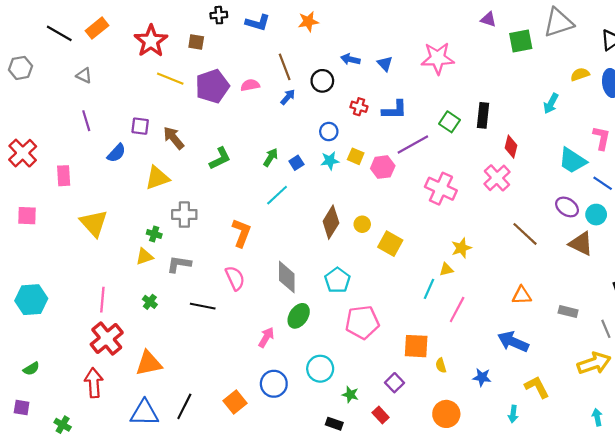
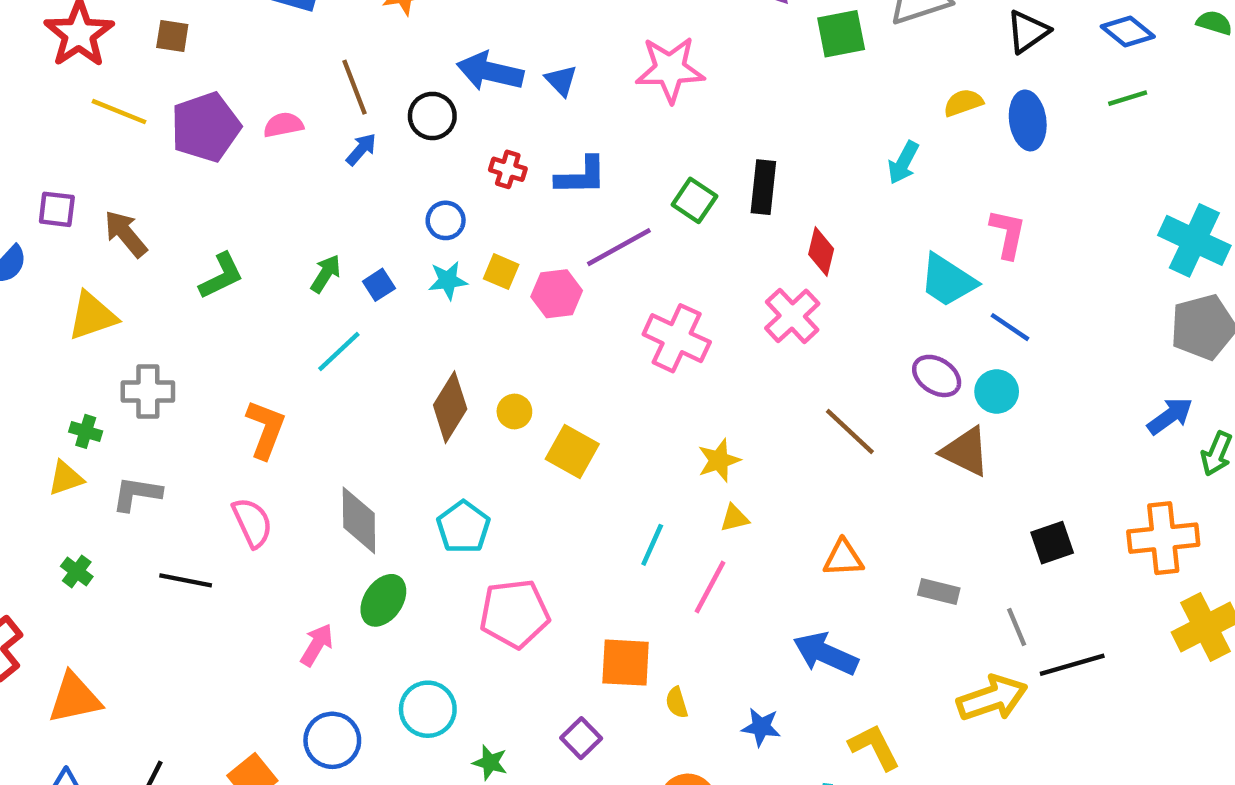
blue arrow: (350, 59) -> (490, 72), size x1.6
yellow triangle: (446, 269) -> (734, 518), moved

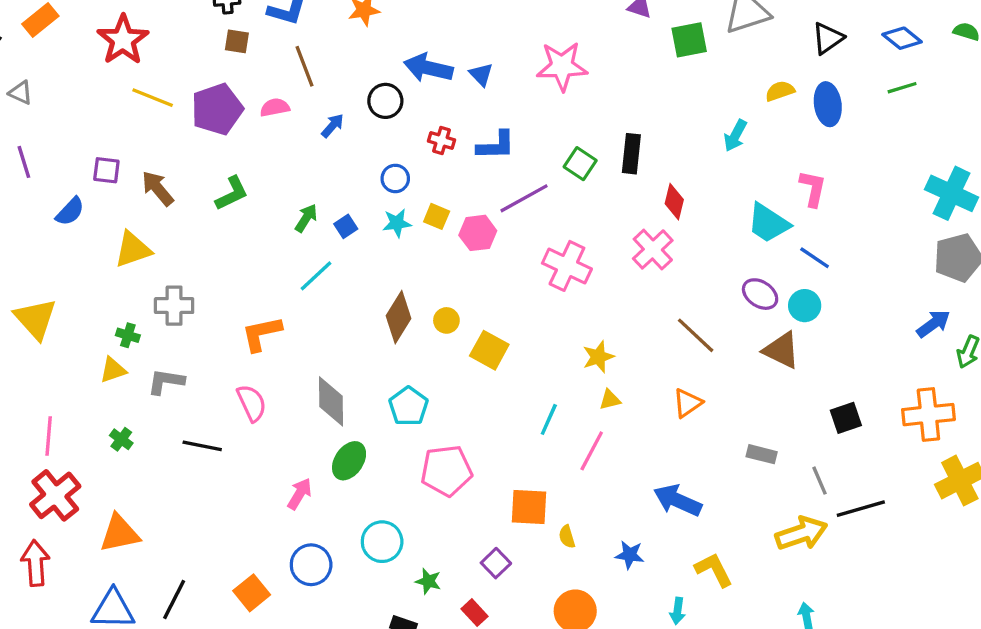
brown square: (172, 36) -> (237, 41), moved
brown line: (354, 87) -> (304, 66), moved
green L-shape: (221, 276) -> (232, 193), moved
orange L-shape: (266, 429) -> (262, 334), turned -123
orange triangle: (843, 558) -> (687, 403), moved, turned -32

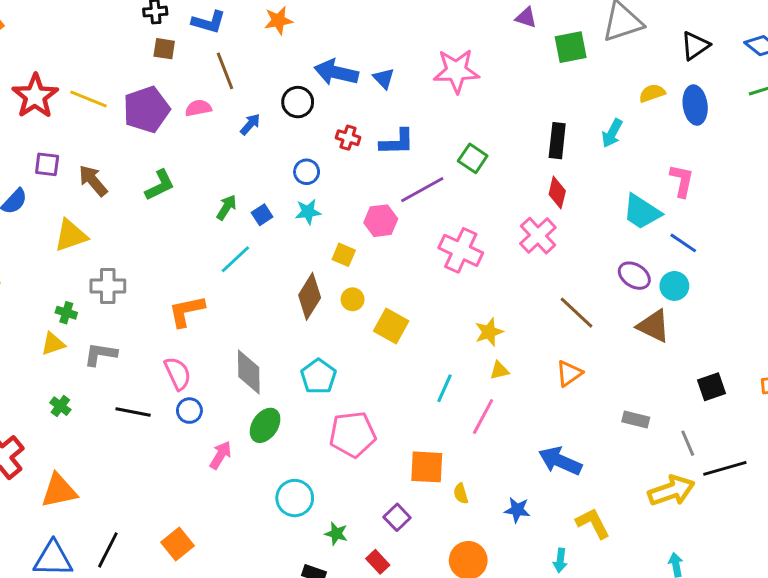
red star: (123, 40) -> (35, 96), moved
black rectangle: (631, 154) -> (557, 141), moved
yellow square: (437, 216) -> (344, 255), moved
blue circle: (311, 565) -> (189, 411), moved, size x0.7

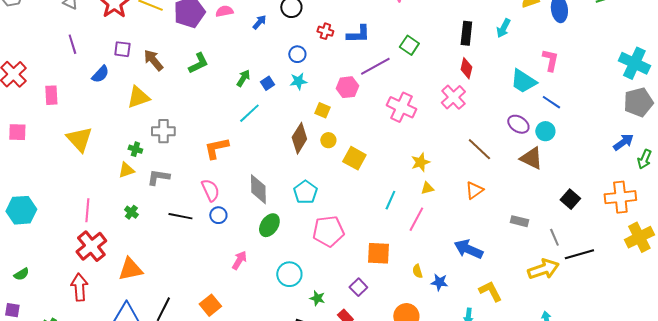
black square: (711, 387) -> (570, 199), turned -30
pink arrow: (221, 455) -> (239, 260), moved
yellow semicircle: (461, 494) -> (417, 271), moved

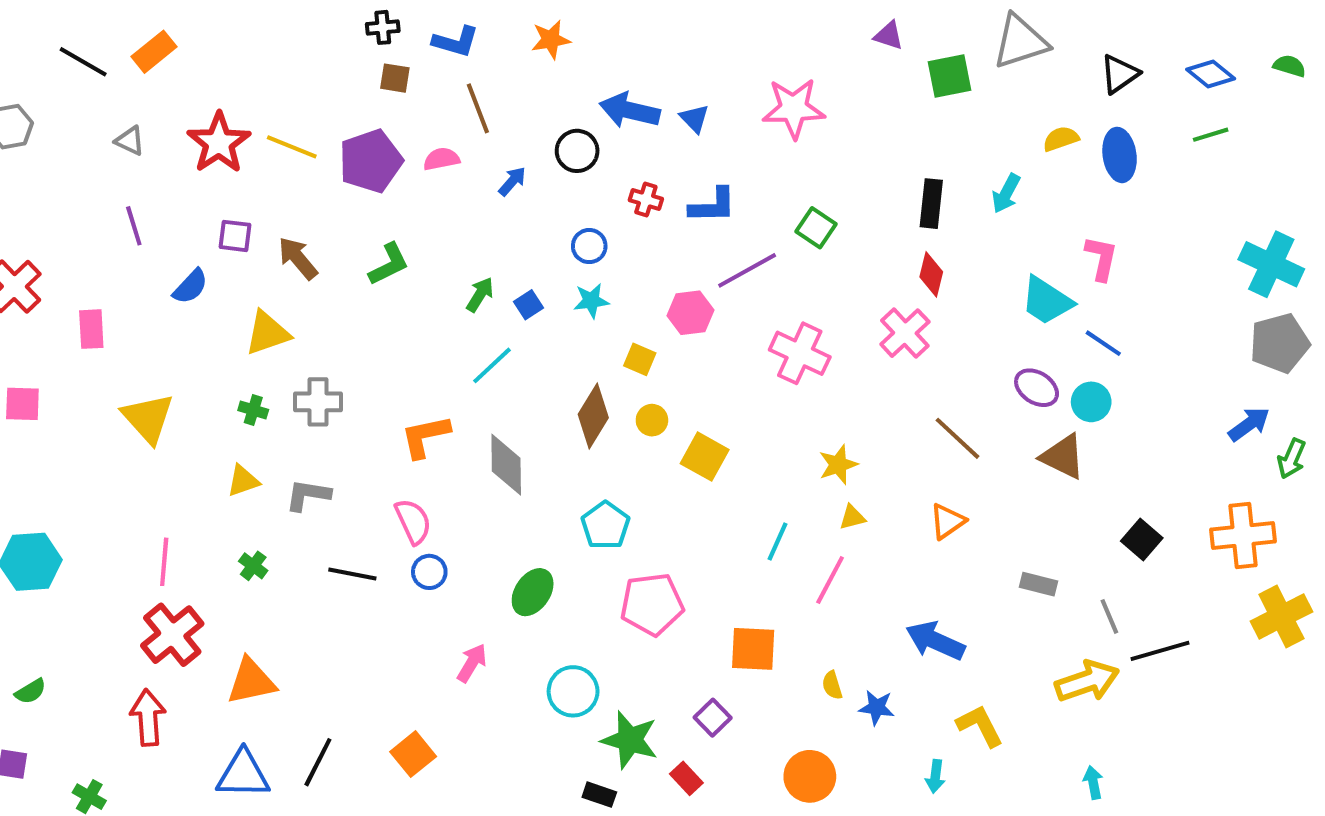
green cross: (135, 149) -> (253, 410), moved
gray diamond: (258, 189) -> (506, 465), moved
green star: (317, 298) -> (630, 740), size x1.8

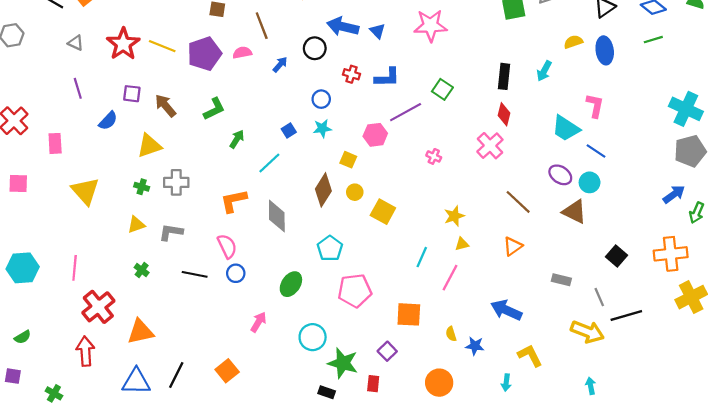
green arrow: (480, 295) -> (237, 139), moved
pink cross: (800, 353) -> (434, 156), size x0.5
pink line: (164, 562) -> (75, 268), moved
yellow arrow: (1087, 681) -> (587, 332), turned 40
red rectangle: (686, 778) -> (373, 384), turned 49

